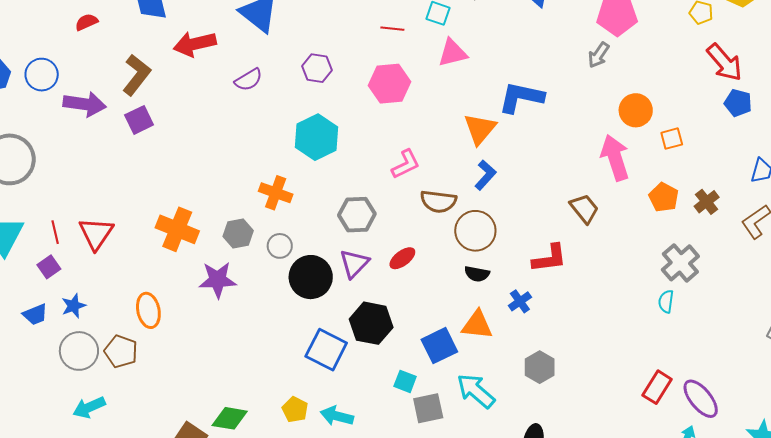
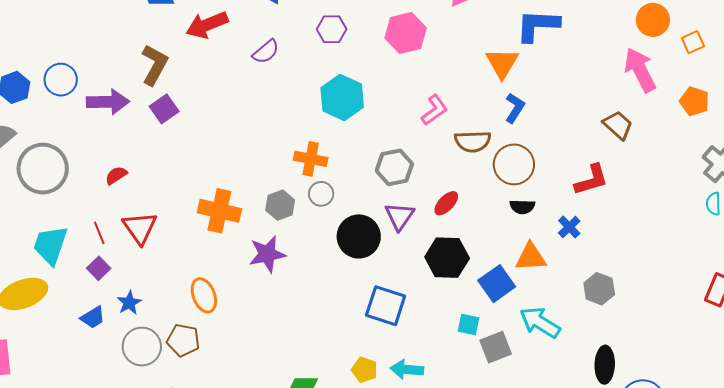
red semicircle: (86, 22) -> (116, 175), moved
gray circle: (280, 246) -> (321, 194), moved
black hexagon: (371, 323) -> (447, 258), moved

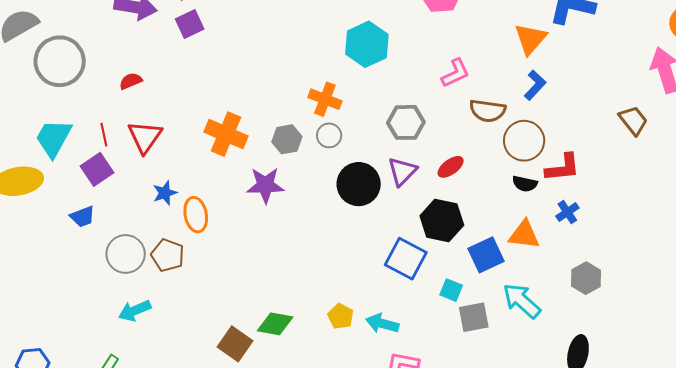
red L-shape: (591, 180) -> (563, 168), moved
purple square: (99, 268) -> (97, 169), size x1.4
blue star: (129, 303) -> (165, 193), moved
blue square: (386, 306) -> (406, 259), moved

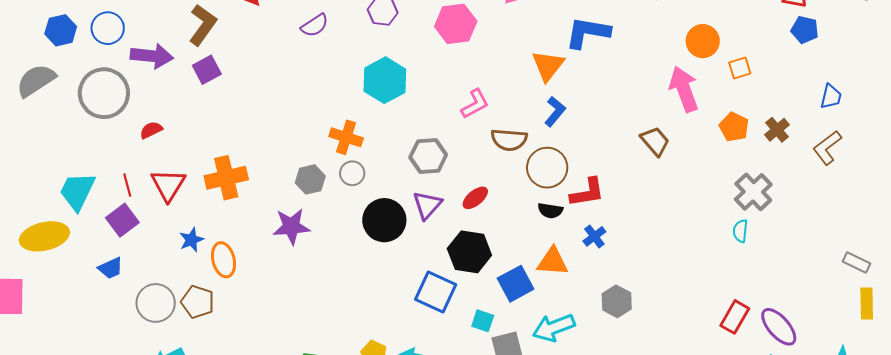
gray circle: (60, 61) -> (104, 93), moved
orange cross: (226, 134) -> (226, 178), moved, turned -33
cyan arrow: (522, 301) -> (554, 328), turned -60

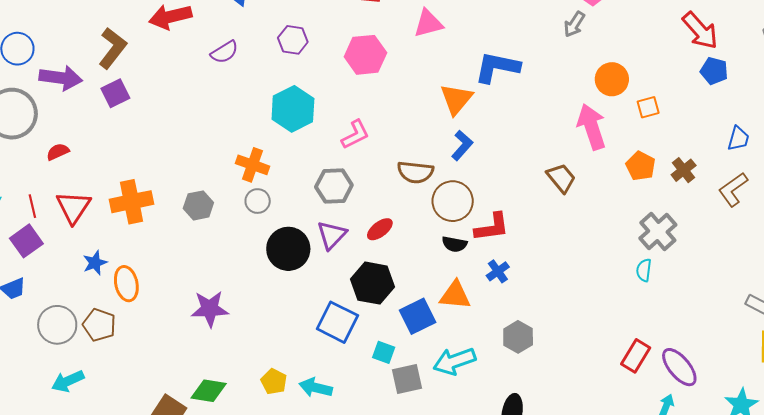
pink L-shape: (475, 104) -> (355, 135), moved
gray hexagon: (310, 179) -> (198, 205), moved
purple star: (291, 226) -> (210, 309), moved

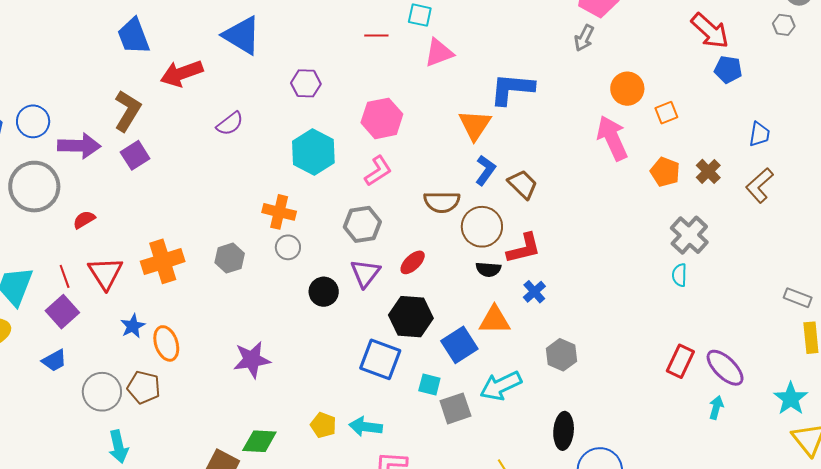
purple semicircle: (224, 52) -> (230, 124), moved
pink hexagon: (365, 55) -> (382, 118), moved
brown trapezoid: (561, 178) -> (523, 184), moved
black circle: (288, 249) -> (324, 292), size x0.7
cyan arrow: (68, 381) -> (118, 447), turned -72

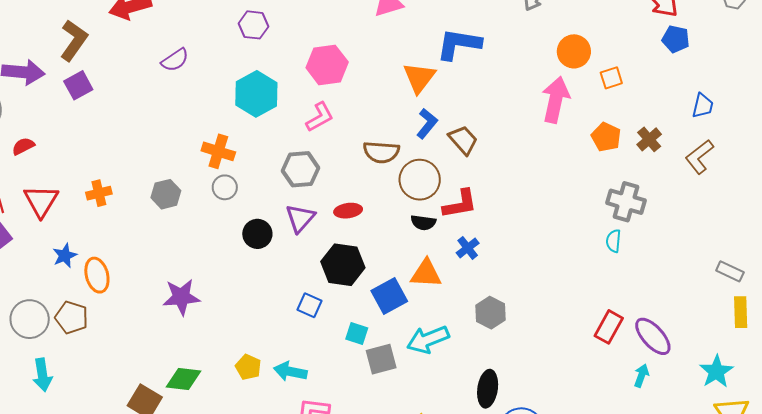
pink arrow: (612, 138) -> (556, 100), turned 33
gray cross: (689, 235) -> (626, 202), turned -30
orange cross: (163, 261) -> (99, 193), size x0.6
red ellipse: (413, 262) -> (348, 211), turned 32
blue square: (380, 359) -> (309, 305), size x0.6

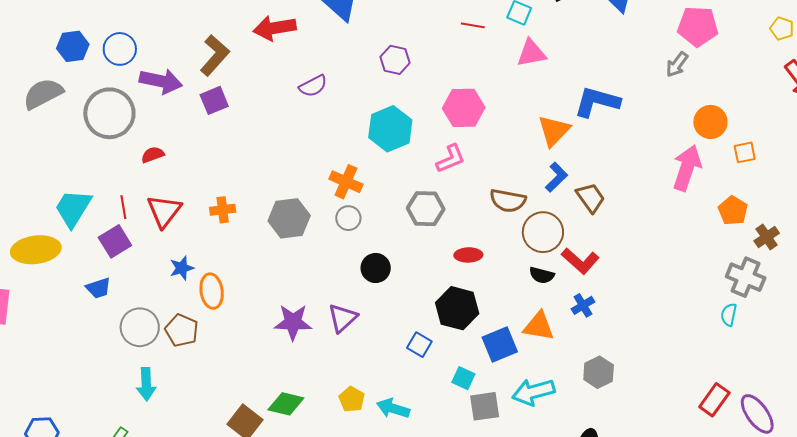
brown cross: (649, 139) -> (767, 237), moved
gray hexagon: (166, 194) -> (289, 218), size x1.4
red L-shape: (460, 204) -> (580, 261), turned 45
purple triangle: (300, 218) -> (343, 318), moved

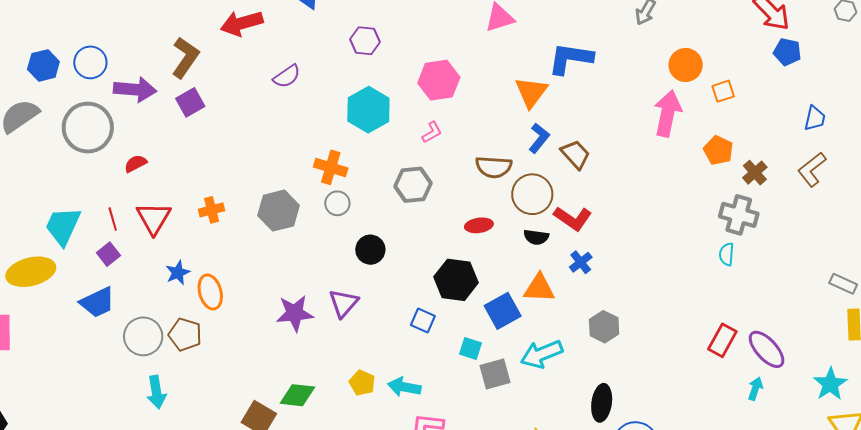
pink L-shape: (451, 159) -> (432, 132), size x0.7
purple square: (115, 241) -> (108, 254), size x0.7
red ellipse: (468, 255) -> (479, 225), moved
blue trapezoid: (98, 288) -> (97, 302), size x1.4

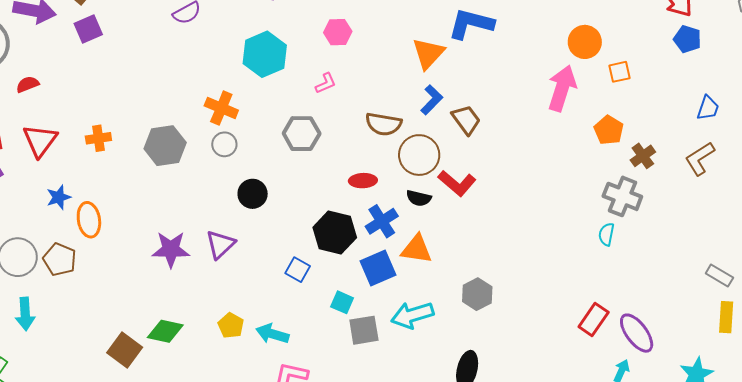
pink hexagon: (439, 80) -> (338, 32), size x0.7
blue cross: (581, 262) -> (382, 221), moved, size x1.4

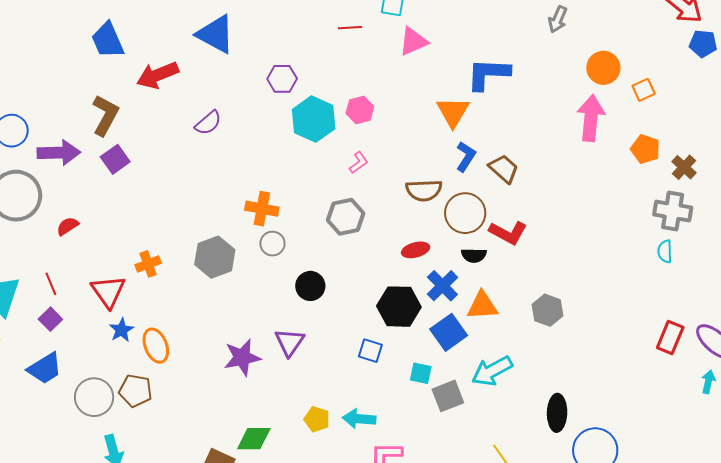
cyan hexagon: (265, 54) -> (314, 119), moved
red triangle: (40, 141) -> (108, 291), moved
gray hexagon: (477, 294) -> (548, 310), moved

